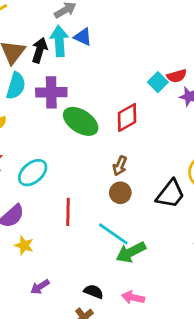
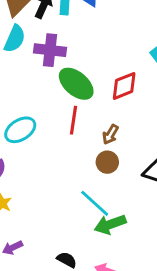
red line: (68, 212) -> (73, 120), moved

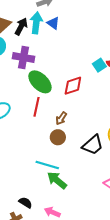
cyan line: (95, 203) -> (47, 165), turned -30
green arrow: (110, 224) -> (57, 180), turned 55

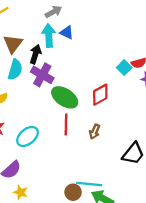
black arrow: (21, 26) -> (35, 54), moved
purple cross: (23, 58) -> (42, 75), turned 30
brown circle: (58, 137) -> (73, 192), moved

